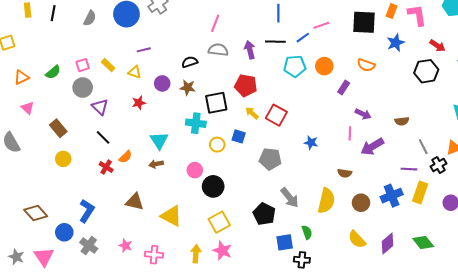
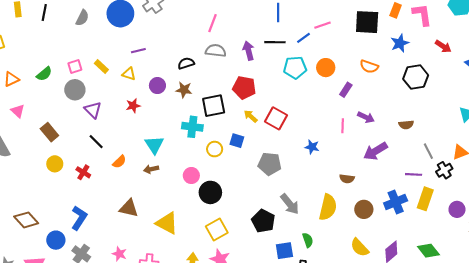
black hexagon: (426, 71) -> (416, 77), moved
pink line: (350, 133) -> (343, 126), moved
red cross: (106, 167) -> (83, 172), moved

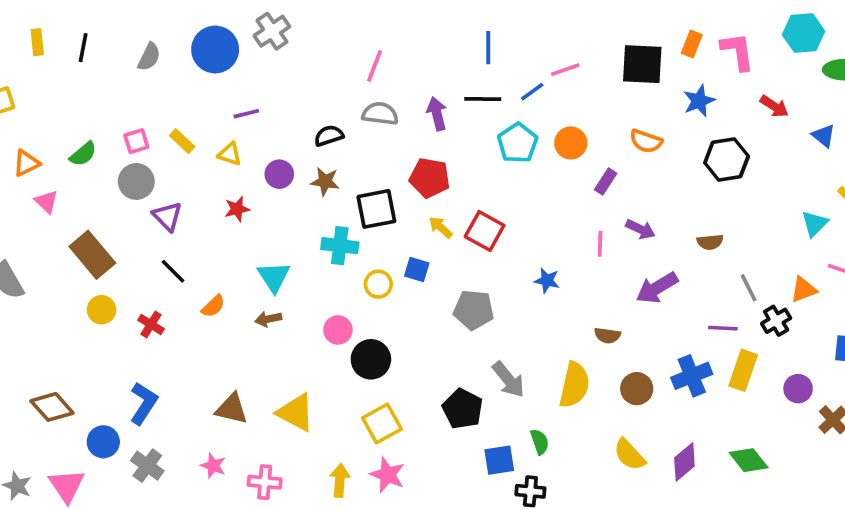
cyan pentagon: (295, 68) -> (518, 143), turned -30
pink triangle: (18, 111) -> (46, 202), moved
brown rectangle: (49, 132) -> (92, 255), size x1.4
brown triangle: (129, 208) -> (232, 409), moved

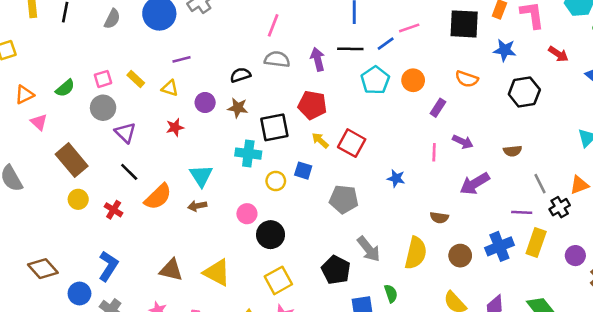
blue star: (699, 101) -> (505, 50), turned 30
orange semicircle: (213, 306) -> (158, 197), size x1.6

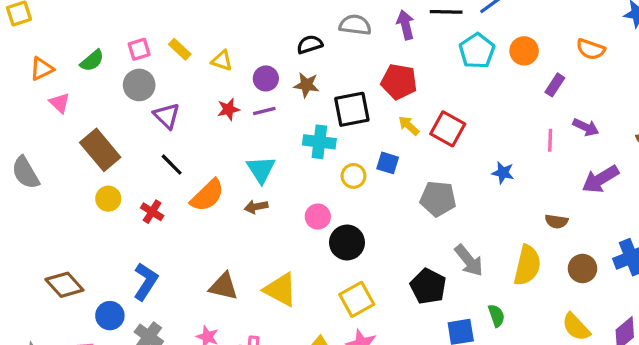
purple line: (182, 59) -> (264, 111), moved

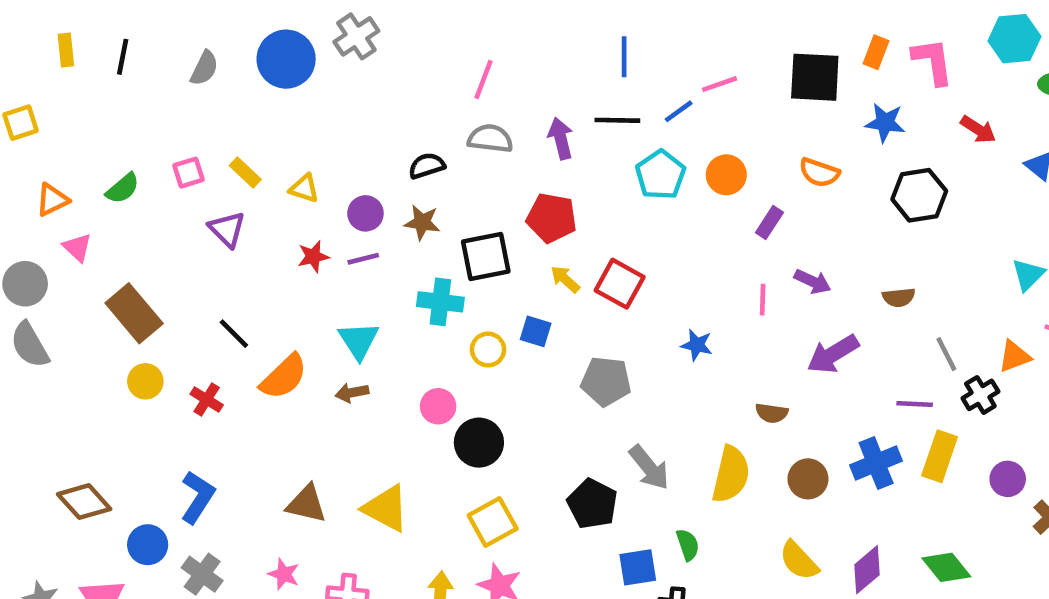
gray circle: (139, 85) -> (25, 284), moved
purple triangle: (167, 116) -> (227, 229), moved

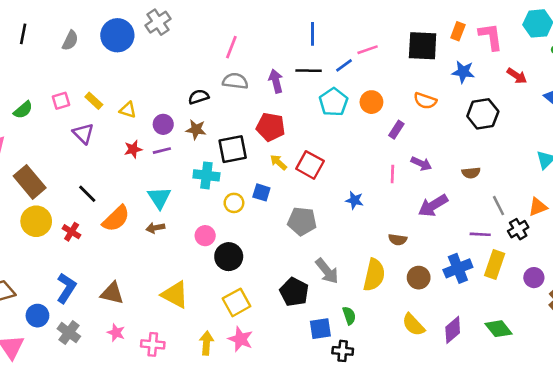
yellow circle: (145, 381) -> (36, 221), size x1.5
brown triangle: (306, 504) -> (112, 293), moved

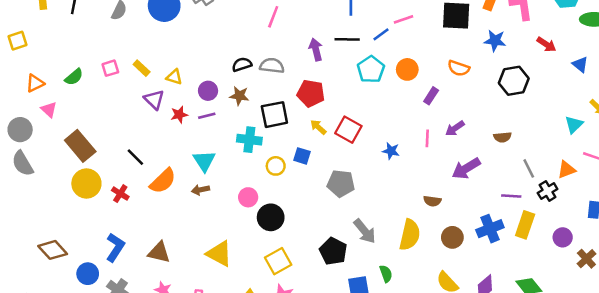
gray semicircle: (235, 81) -> (272, 66), moved
purple triangle: (83, 133) -> (154, 100), moved
purple arrow: (421, 164) -> (455, 128), turned 120
blue star: (354, 200) -> (391, 151), moved

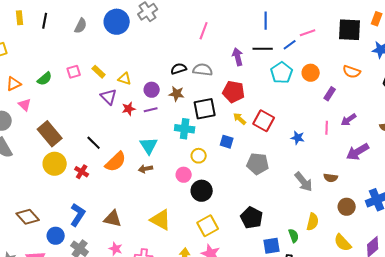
yellow circle: (276, 166) -> (199, 156), moved
gray arrow: (365, 231) -> (304, 182), moved
yellow semicircle: (410, 235) -> (313, 222), moved, size x0.7

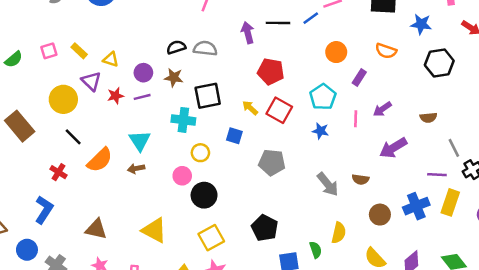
cyan pentagon: (282, 73) -> (323, 97), moved
red pentagon: (234, 92) -> (271, 71), moved
yellow circle: (55, 164) -> (63, 99), moved
blue L-shape: (78, 215) -> (44, 210), moved

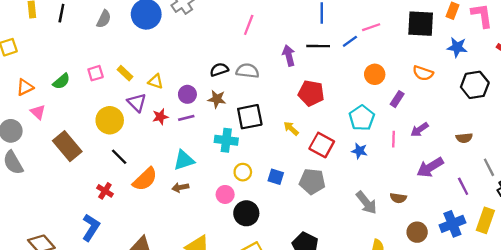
red square: (279, 110) -> (322, 145), moved
blue square: (234, 136) -> (276, 177), moved
cyan triangle: (140, 141) -> (184, 160), turned 45
purple line: (437, 175) -> (463, 186), moved, turned 60

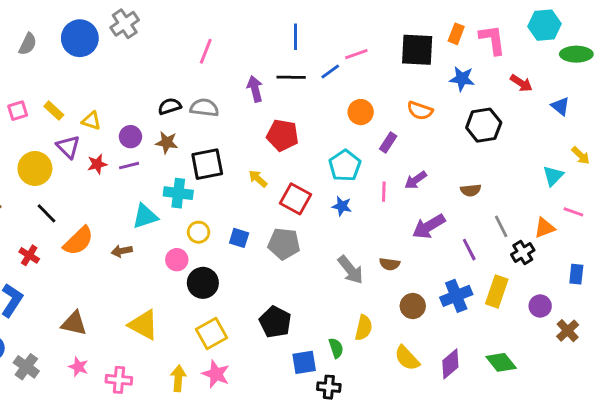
cyan triangle: (184, 160) -> (145, 216), moved

